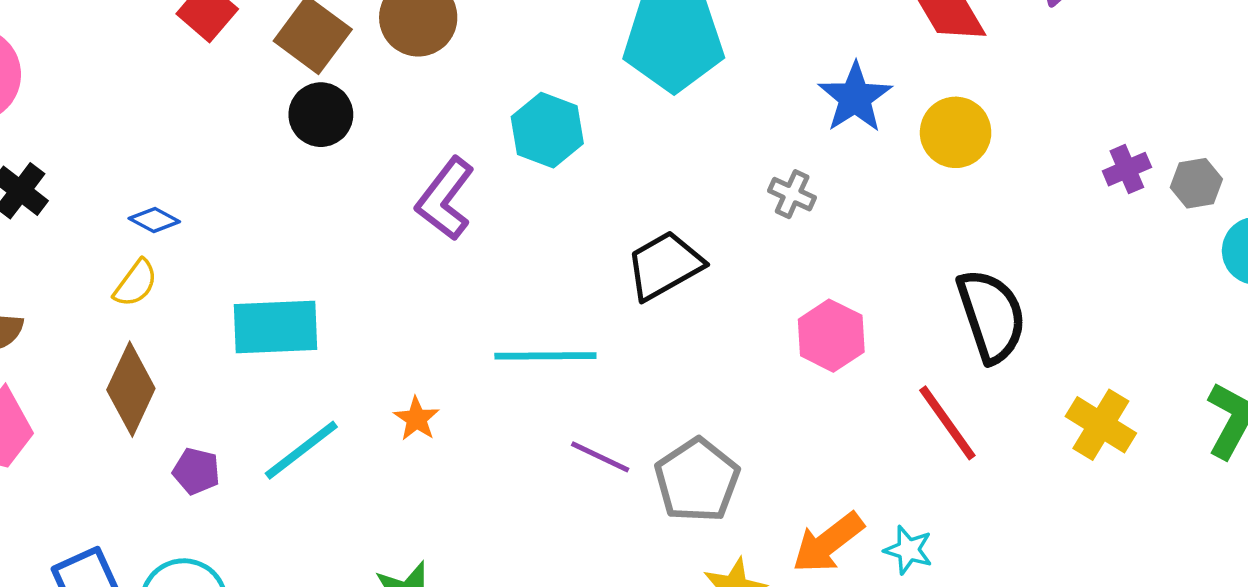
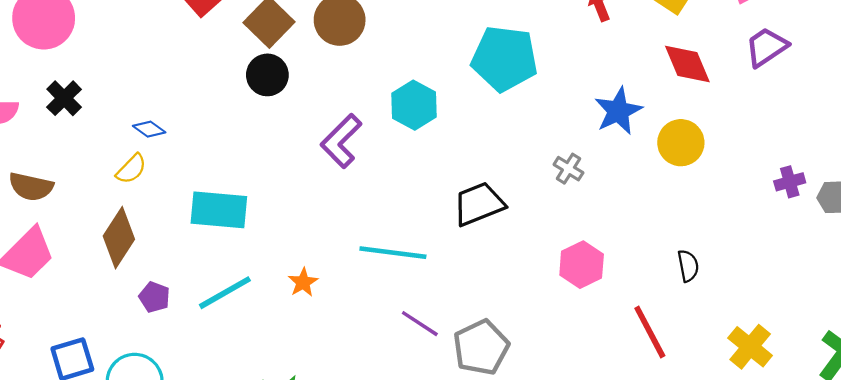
black semicircle: (991, 316) -> (688, 266), size x0.5

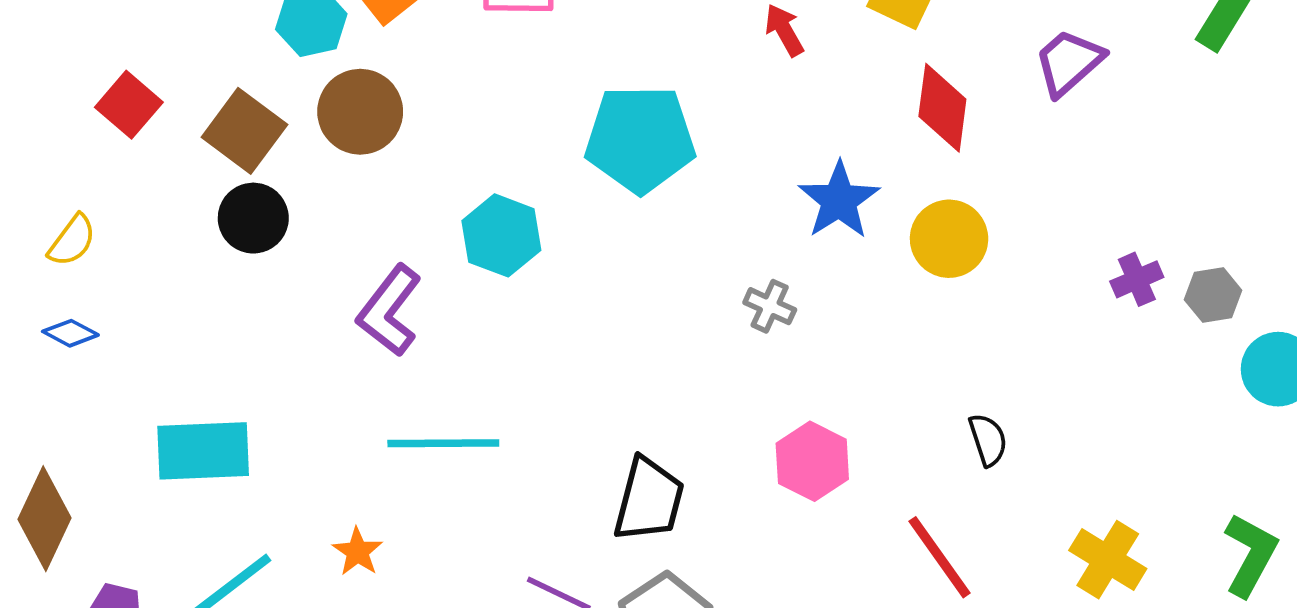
red diamond: (687, 64) -> (942, 108), turned 38
yellow semicircle: (131, 169) -> (72, 241), moved
black trapezoid: (479, 204) -> (649, 500), moved, turned 134
cyan line: (393, 253) -> (443, 443), moved

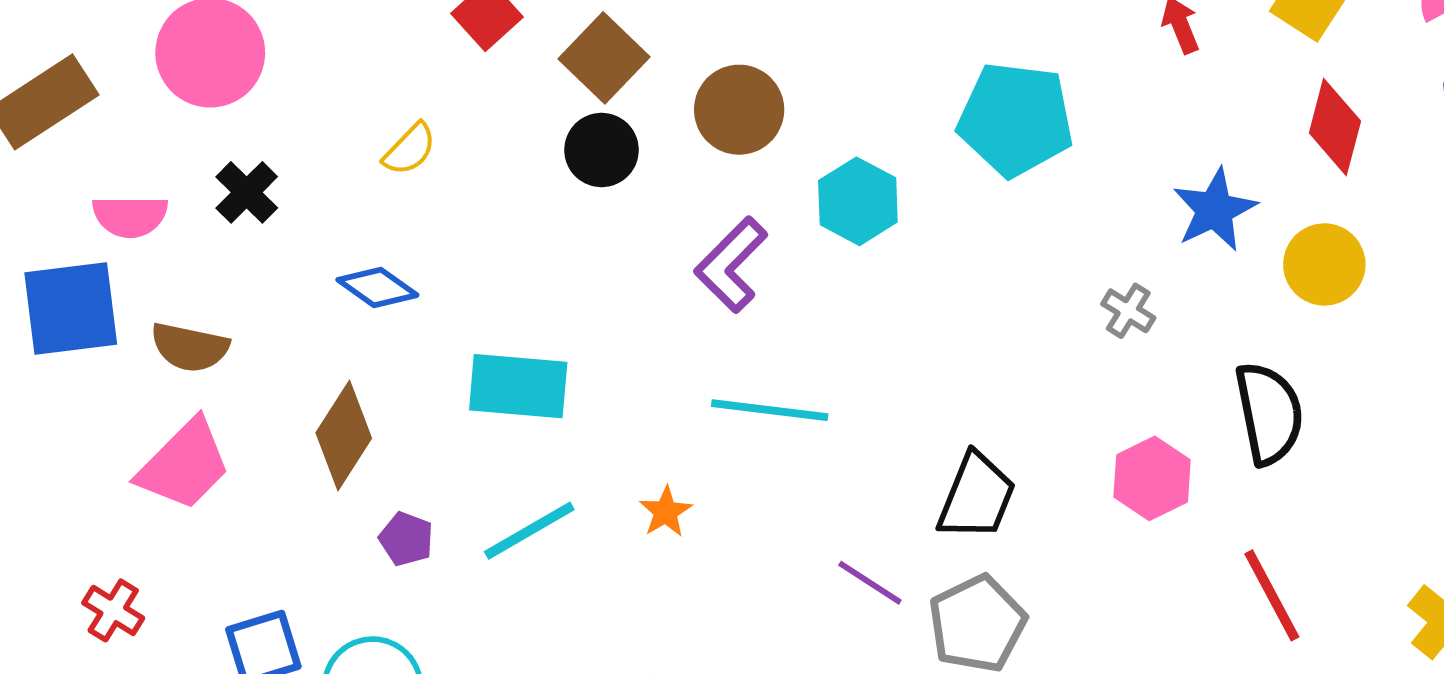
brown circle: (360, 112) -> (739, 110), moved
blue diamond: (70, 333) -> (377, 287), moved, size x1.4
black semicircle: (988, 440) -> (1269, 413), moved, size x1.8

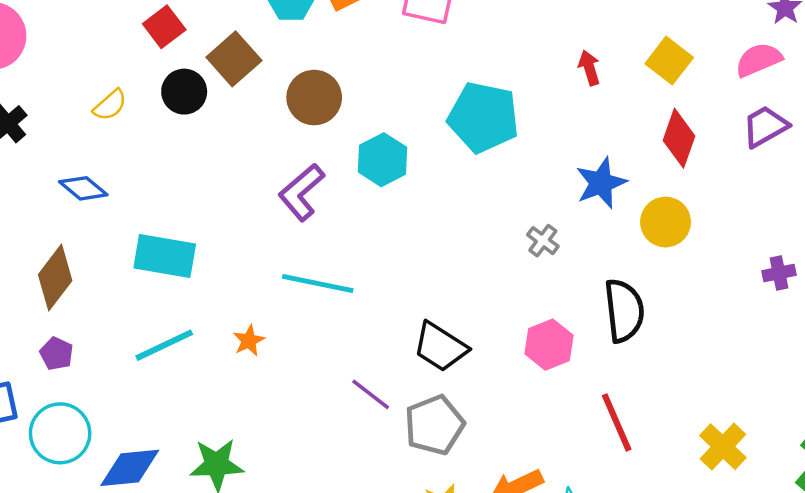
black circle: (602, 150) -> (184, 92), moved
black trapezoid: (976, 497) -> (440, 347), turned 96
purple pentagon: (406, 539) -> (56, 354), moved

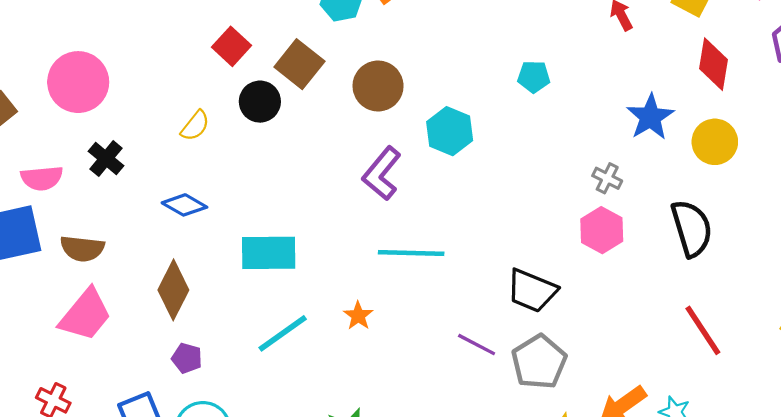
cyan pentagon: (483, 117) -> (534, 77), size x0.5
pink hexagon: (549, 345) -> (602, 230), moved

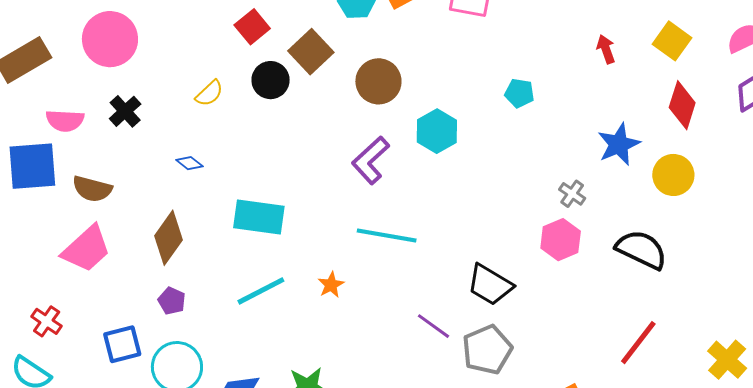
blue diamond: (184, 205) -> (189, 163), size x0.7
black semicircle: (692, 228) -> (641, 250), turned -56
red line: (703, 330) -> (638, 343), turned 63

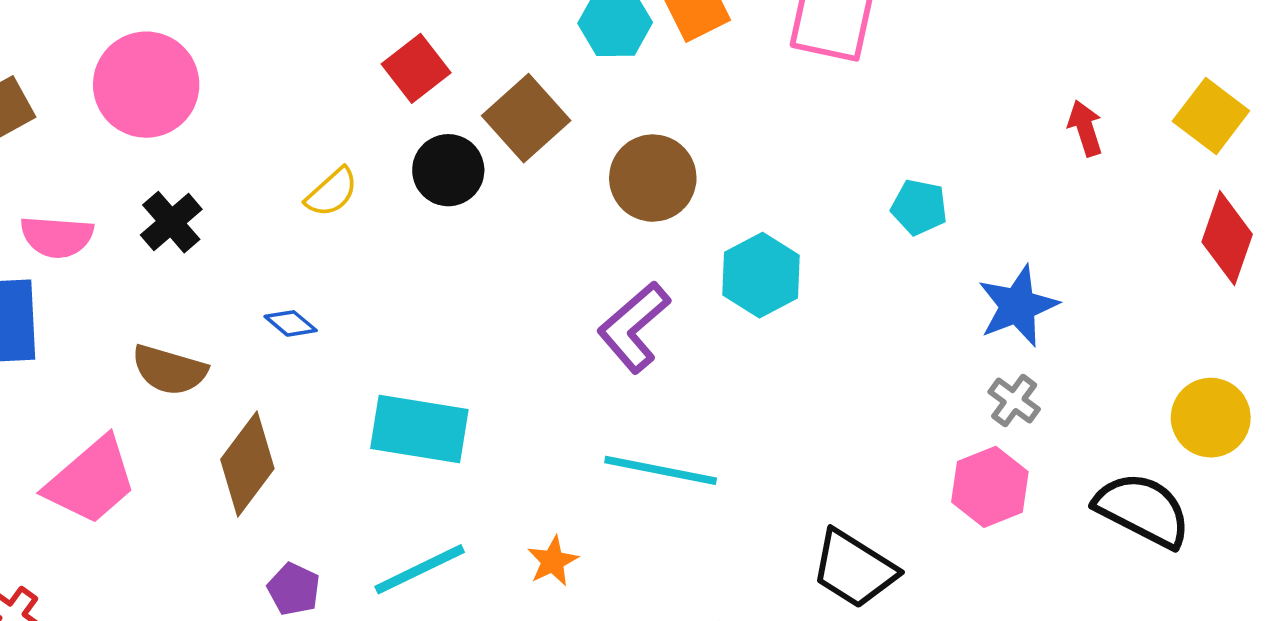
blue star: (619, 144) -> (1018, 306), moved
yellow circle: (673, 175) -> (1211, 418), moved
brown semicircle: (92, 189) -> (169, 370), moved
purple pentagon: (172, 301) -> (294, 589), moved

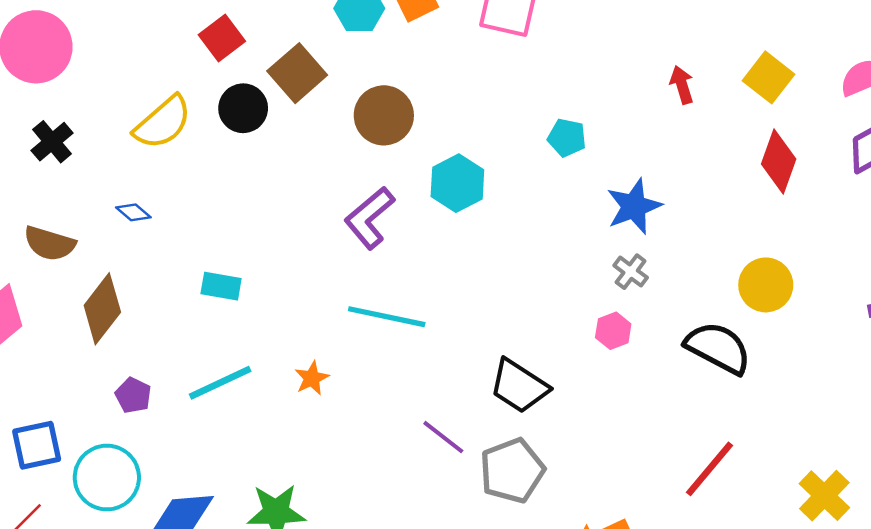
yellow semicircle: (332, 192) -> (163, 122), size x1.6
cyan rectangle: (419, 429) -> (221, 286), size x0.6
pink hexagon: (990, 487) -> (613, 331), size x0.7

